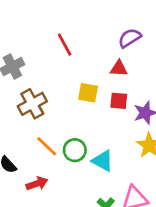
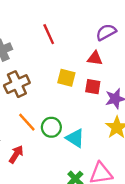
red arrow: (37, 184) -> (16, 154), turned -42

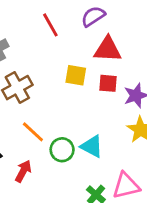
purple semicircle: (106, 32) -> (93, 16), moved
red triangle: (95, 58) -> (108, 49), size x1.5
green circle: (51, 127) -> (62, 150), moved

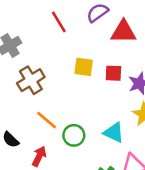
red triangle: (108, 49) -> (123, 32), moved
cyan triangle: (92, 146) -> (114, 133), moved

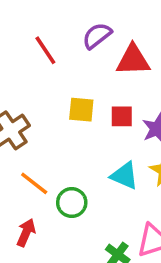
cyan triangle: (114, 133) -> (125, 176), moved

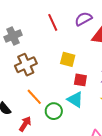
red square: (122, 116) -> (80, 80), moved
cyan triangle: (125, 176) -> (75, 99), moved

